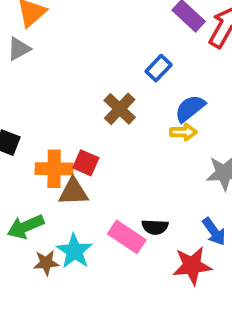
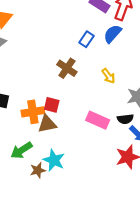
blue semicircle: (190, 108) -> (113, 34), moved
yellow arrow: (183, 132) -> (108, 76), turned 63
black semicircle: (155, 227) -> (125, 119), moved
pink rectangle: (127, 237) -> (98, 120), moved

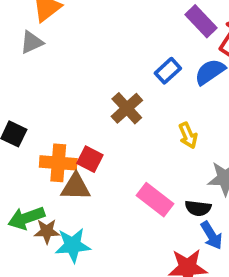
cyan star: (54, 160) -> (73, 245), turned 30
brown star: (38, 170) -> (47, 231), moved

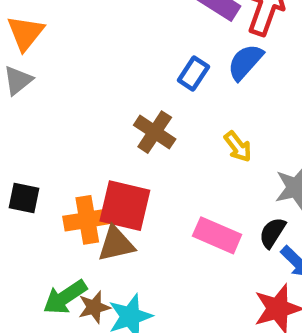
red square: (90, 159) -> (125, 206), size x1.6
black semicircle: (198, 208) -> (272, 233), turned 130

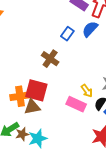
yellow arrow: (238, 147) -> (87, 91), moved

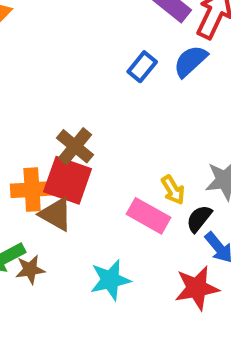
brown cross: (50, 59) -> (75, 146), moved
brown triangle: (32, 107) -> (56, 214), turned 36
cyan star: (38, 138) -> (110, 280), moved

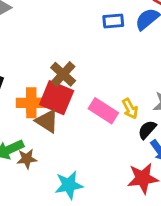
blue rectangle: (142, 67) -> (113, 21), turned 42
pink rectangle: (148, 216) -> (103, 111), moved
cyan star: (110, 280) -> (69, 185), moved

